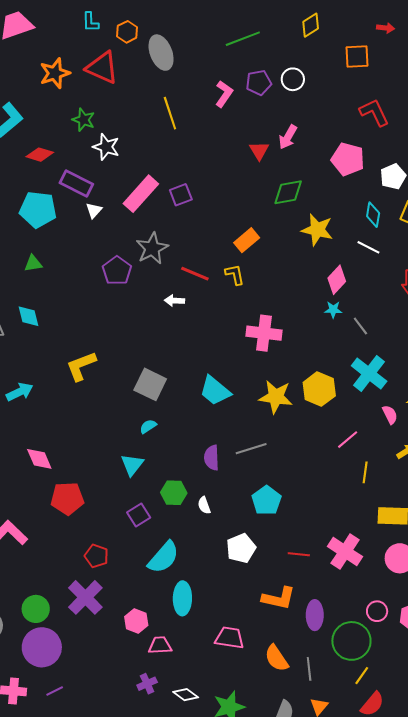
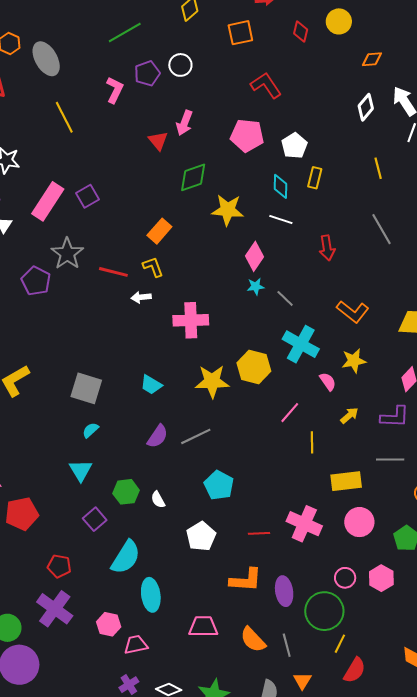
white arrow: (174, 301) -> (141, 297), moved
cyan trapezoid: (215, 391) -> (151, 385), size x0.7
purple semicircle: (212, 458) -> (158, 436), moved, turned -135

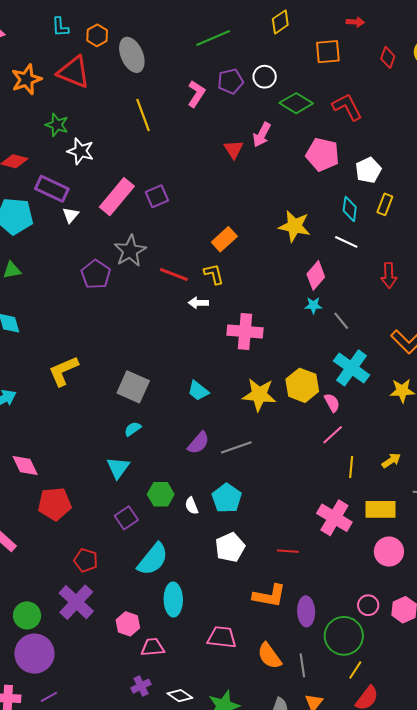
green diamond: (193, 177) -> (296, 103), moved, turned 44
pink semicircle: (328, 382) -> (332, 403), moved
yellow arrow: (349, 415) -> (391, 461), moved
cyan pentagon: (219, 485) -> (227, 498), moved
pink cross: (304, 524) -> (334, 518), moved

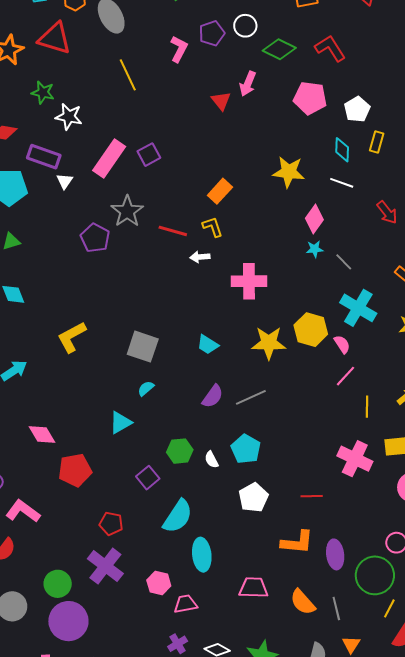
red arrow: (389, 275) -> (387, 212), turned -30
cyan triangle: (118, 468) -> (120, 422), moved, turned 30

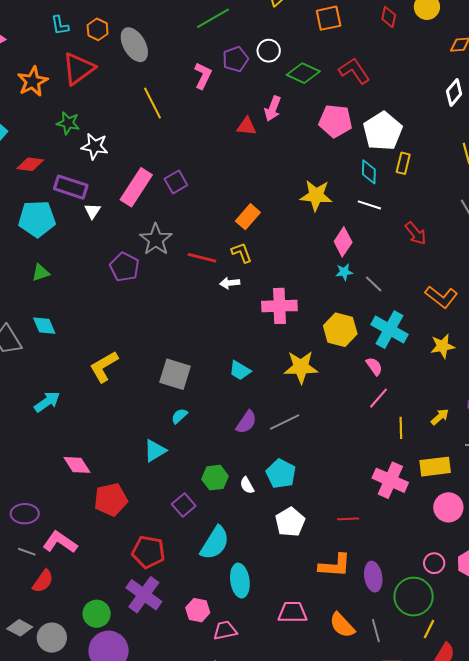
red triangle: (55, 38) -> (79, 69), turned -51
red triangle: (221, 101) -> (246, 126), turned -45
white pentagon: (357, 109) -> (383, 131), size x1.5
yellow hexagon: (311, 330) -> (340, 330), moved
red pentagon: (111, 524) -> (148, 552), size x1.4

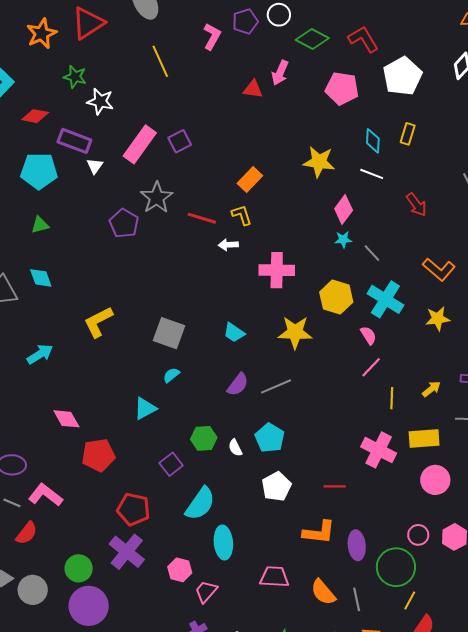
white pentagon: (383, 131) -> (402, 76), moved
pink trapezoid: (225, 630) -> (206, 591), turned -40

